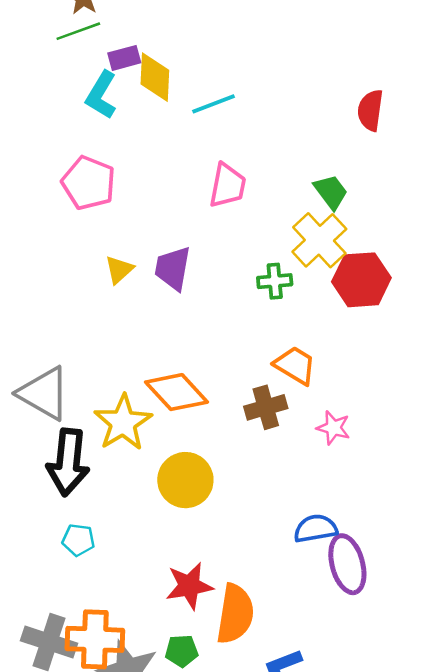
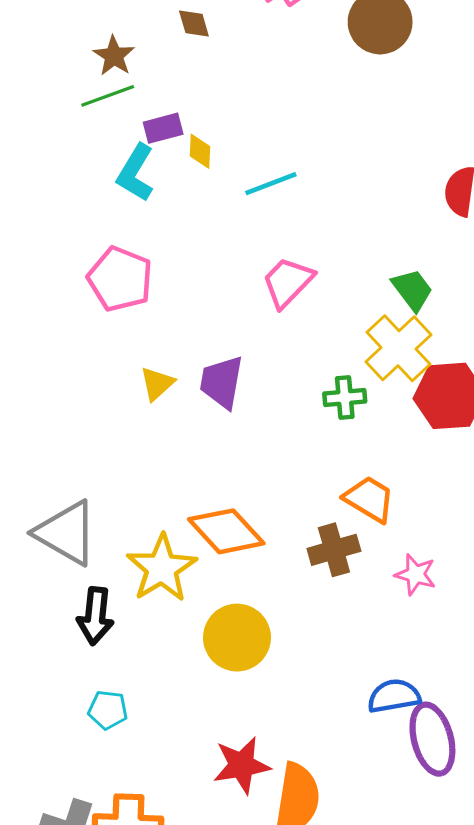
yellow diamond: (155, 77) -> (200, 151), size x0.6
pink trapezoid: (228, 185) -> (288, 282), turned -147
black arrow: (68, 462) -> (95, 616), size x0.7

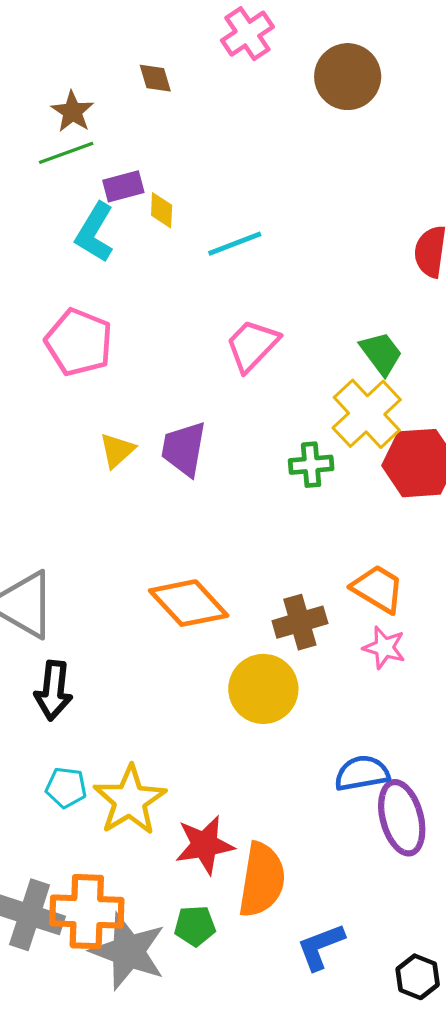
orange trapezoid: (369, 499) -> (378, 589), moved
yellow star: (162, 568) -> (130, 800), moved
yellow circle: (237, 638) -> (263, 689), moved

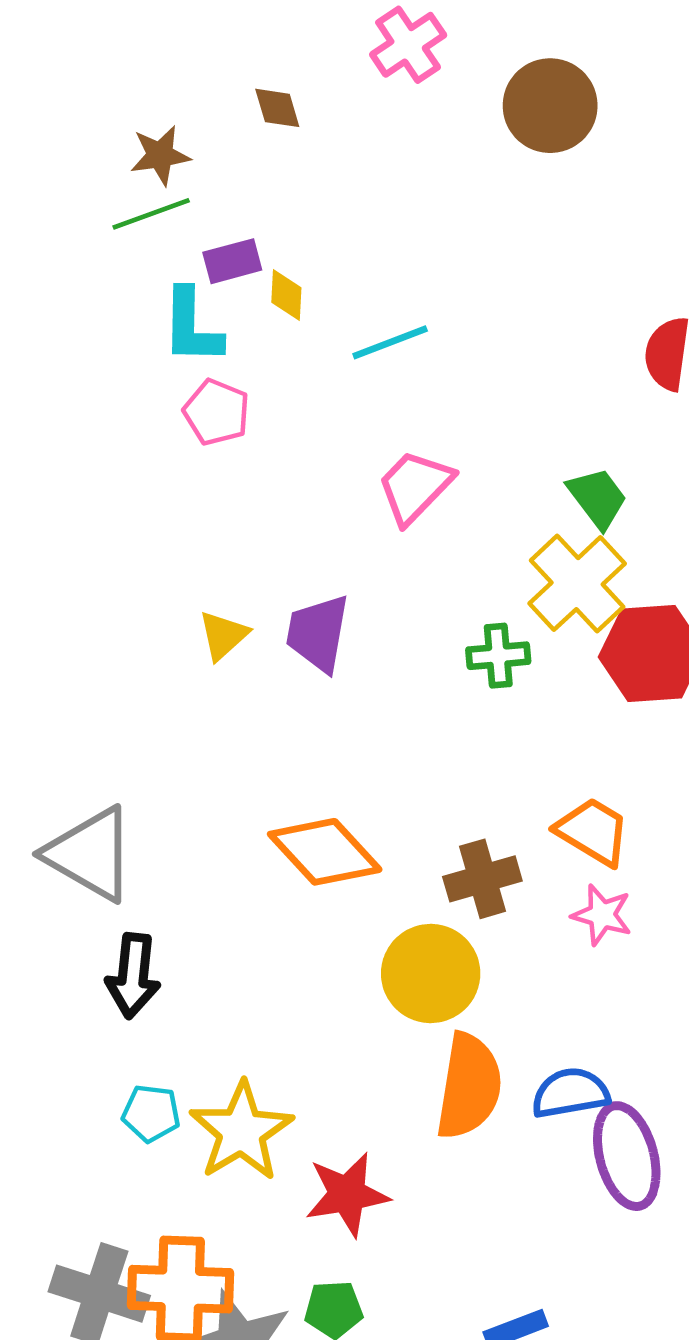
brown star: (72, 112) -> (160, 155), turned 30
cyan L-shape: (95, 232) -> (192, 327), turned -30
pink pentagon: (79, 342) -> (216, 412), moved, size x0.7
orange semicircle: (262, 880) -> (469, 1086), moved

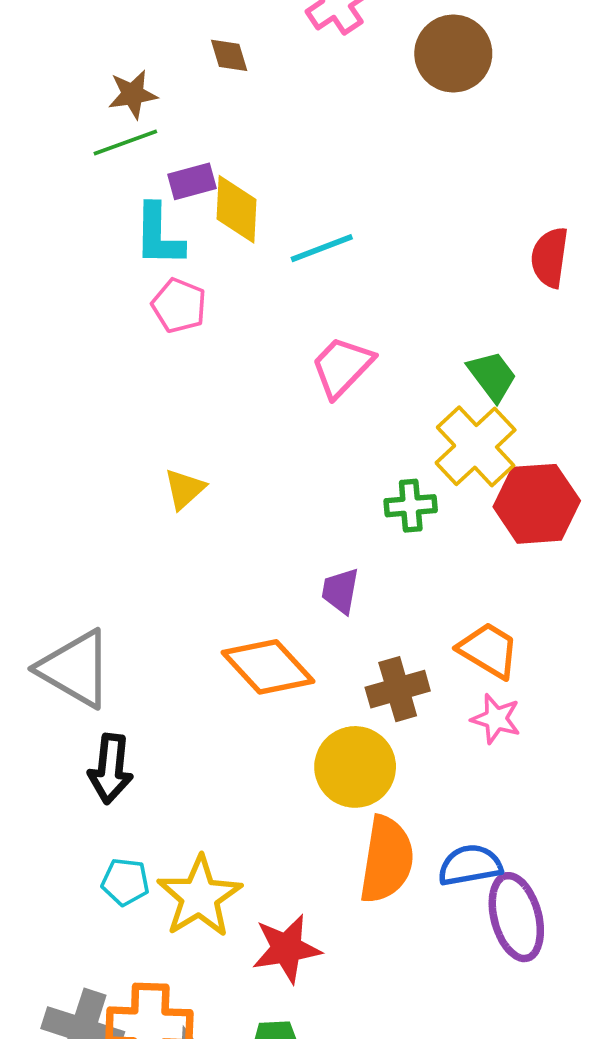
yellow diamond: (286, 295) -> (236, 209), size x1.6
purple trapezoid: (318, 633) -> (340, 591), moved, size x0.7

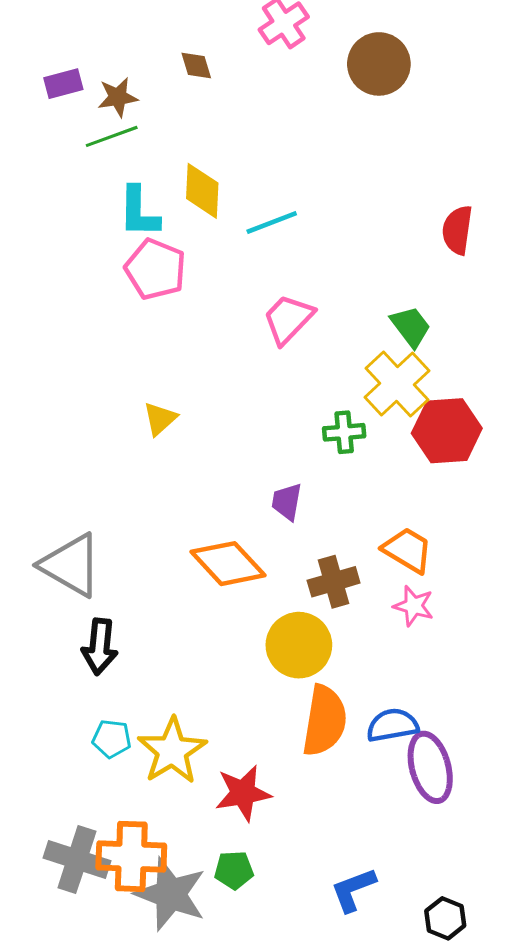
purple rectangle: (192, 181) -> (63, 84), moved
pink pentagon: (179, 306) -> (155, 269), size x1.4

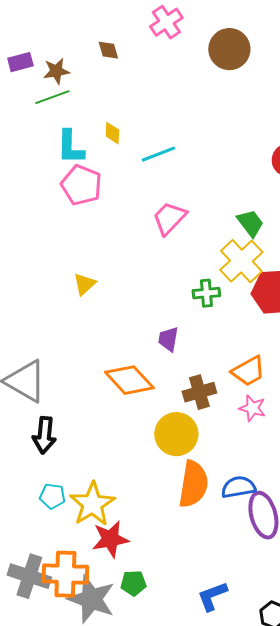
yellow diamond: (202, 191) -> (112, 133), size x0.6
orange trapezoid: (408, 550) -> (248, 371), turned 120
red star: (243, 793) -> (110, 539), moved

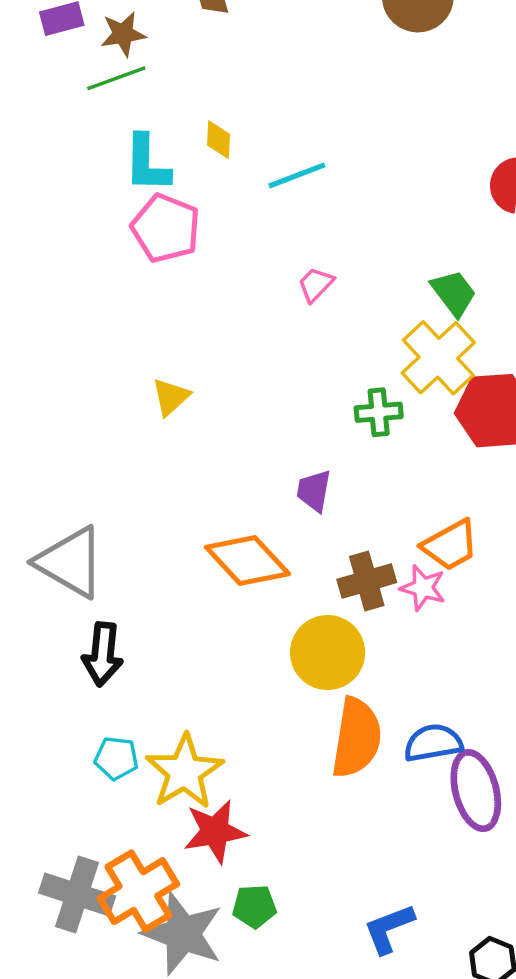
pink trapezoid: (169, 218) -> (316, 284), size x0.6
pink star: (252, 408) -> (423, 588), moved
orange cross: (65, 574) -> (138, 891), turned -33

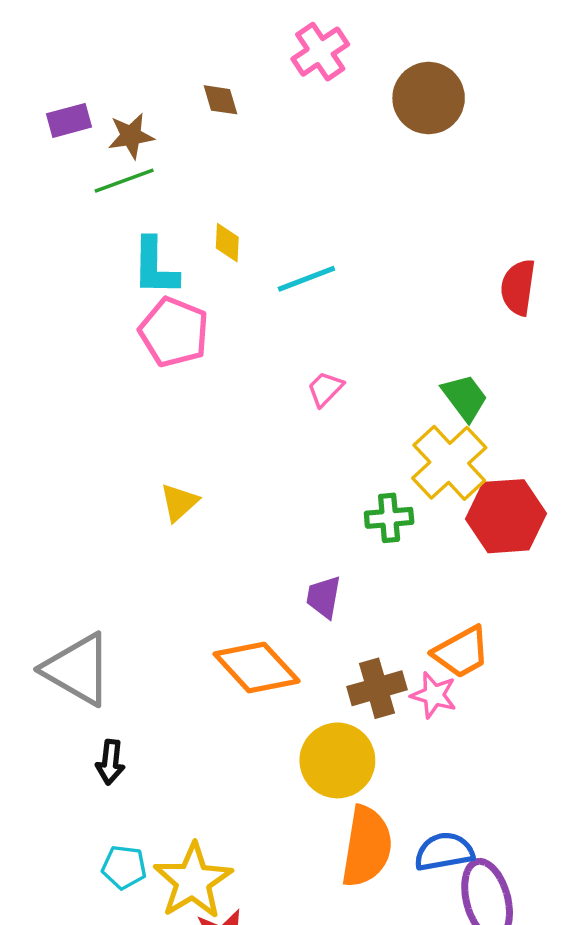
black arrow: (103, 654) -> (110, 762), size x0.7

